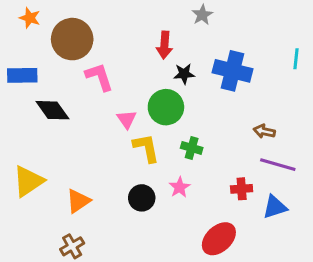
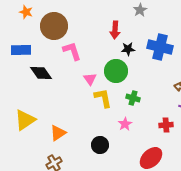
black circle: (142, 198) -> (100, 145), moved

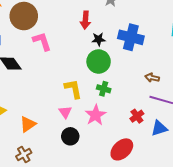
green circle: (116, 71) -> (99, 62), moved
pink triangle: (90, 79) -> (65, 112), moved
pink star: (125, 124) -> (96, 115), size x1.5
red cross: (166, 125) -> (137, 116), turned -32

